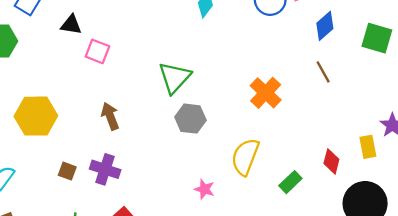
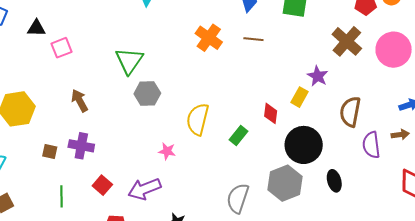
pink square: (97, 51) -> (62, 48), turned -35
brown line: (323, 72) -> (253, 39), turned -48
orange cross: (266, 93) -> (209, 38), moved
yellow rectangle: (368, 147) -> (299, 97), turned 48

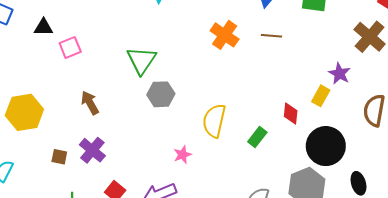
purple cross: (81, 146) -> (92, 150), turned 30
pink star: (167, 151) -> (182, 155), turned -30

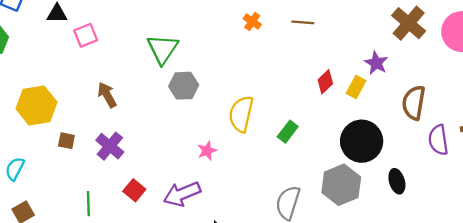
orange cross: (225, 35) -> (252, 21), size x0.6
red diamond: (291, 113) -> (325, 82), moved, turned 40
brown square: (59, 157) -> (66, 141), moved

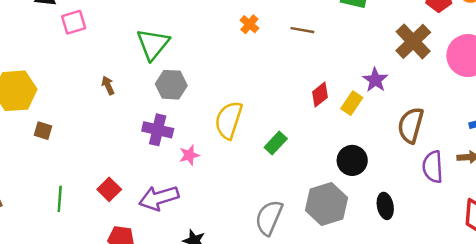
brown arrow: (107, 95) -> (108, 85), moved, size x0.7
black circle: (362, 141) -> (352, 160), size x0.7
purple cross: (110, 146) -> (158, 130), moved, turned -32

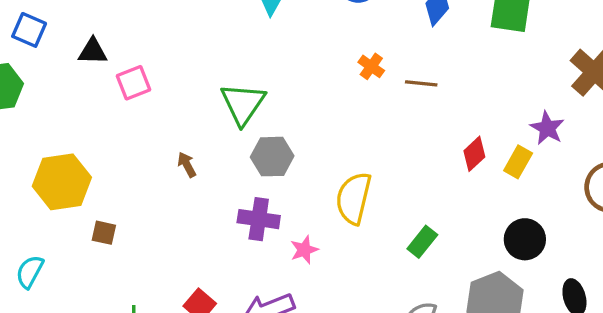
brown line: (302, 30) -> (421, 83), moved
green rectangle: (276, 143) -> (422, 242), moved

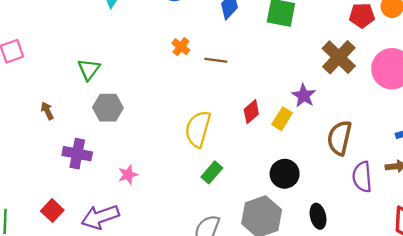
green triangle: (243, 104) -> (89, 69), size x0.7
yellow semicircle: (354, 198) -> (198, 129), moved
purple cross: (259, 219) -> (77, 154), moved

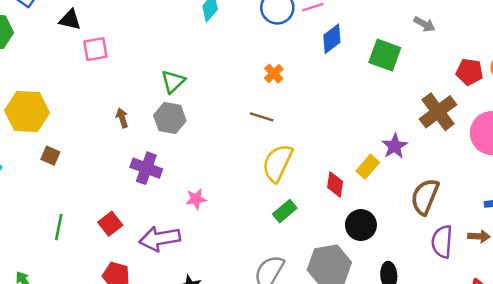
brown line: (216, 60) -> (262, 117), moved
gray hexagon: (108, 108) -> (170, 118), moved
red diamond: (251, 112) -> (335, 184), moved, turned -50

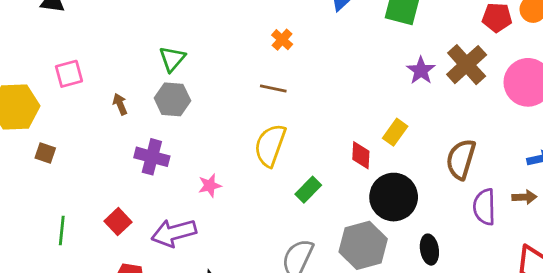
pink square: (95, 49) -> (69, 74), moved
purple star: (395, 146) -> (421, 70), moved
yellow semicircle: (277, 163) -> (270, 145), moved
black circle: (361, 225) -> (394, 197), size x1.4

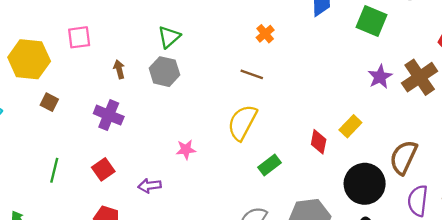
purple cross: (152, 157) -> (109, 115), moved
black circle: (394, 197) -> (365, 184), moved
purple arrow: (174, 233) -> (150, 186), size x0.6

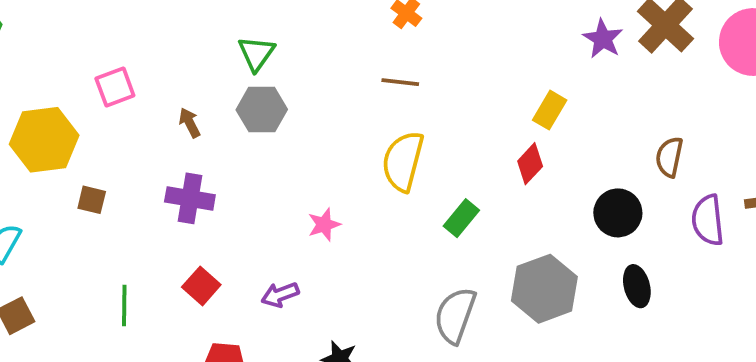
yellow rectangle: (350, 126) -> (550, 110), moved
red diamond: (319, 142) -> (530, 164), turned 45
brown semicircle: (403, 157) -> (669, 157), size x0.7
black circle: (365, 184) -> (618, 213), size x0.7

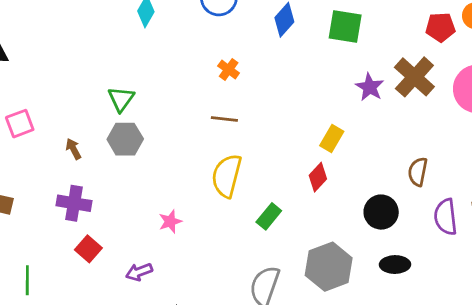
red square: (201, 286) -> (88, 249), moved
black ellipse: (637, 286) -> (395, 265), turned -76

